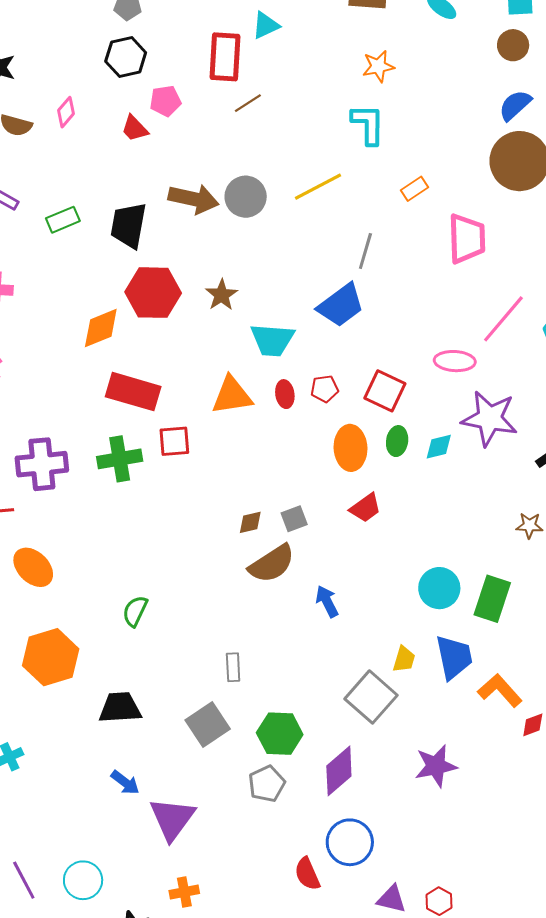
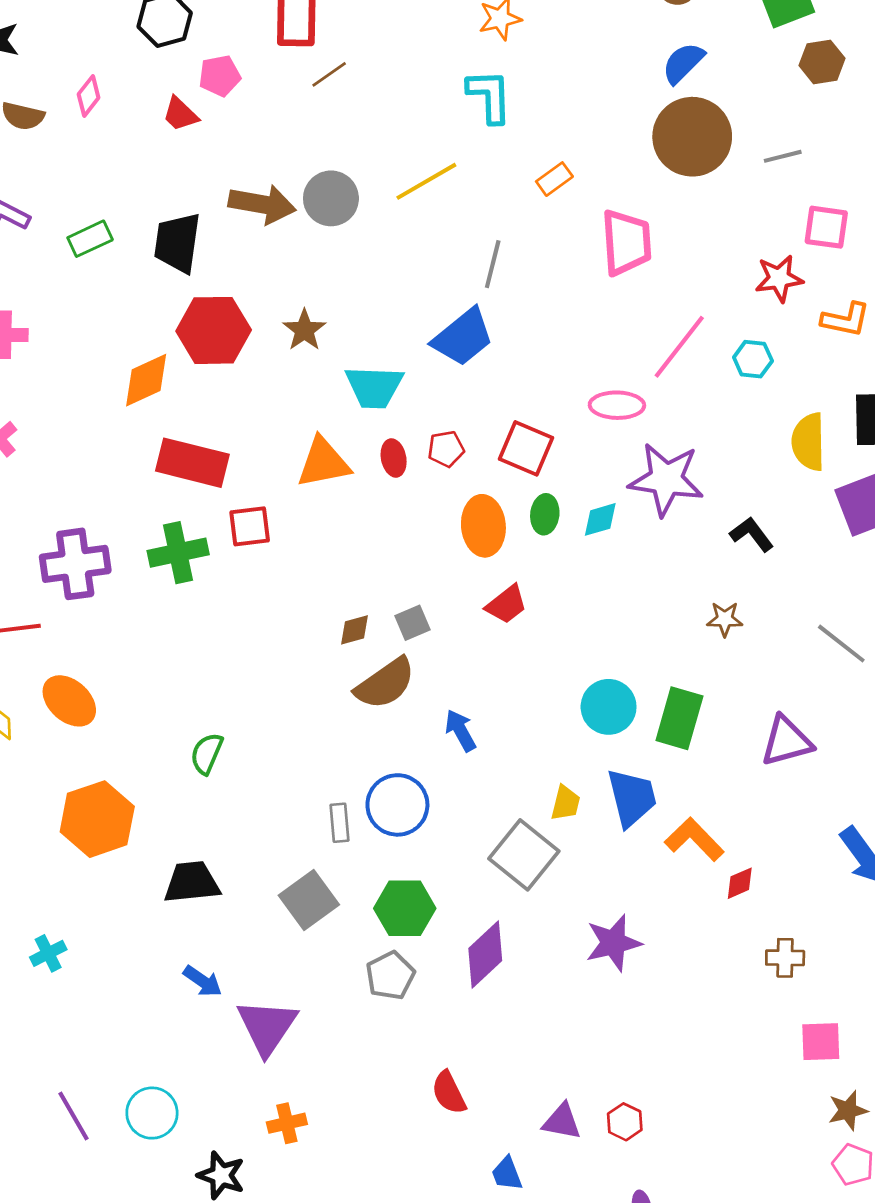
blue circle: (350, 842) -> (397, 805), moved

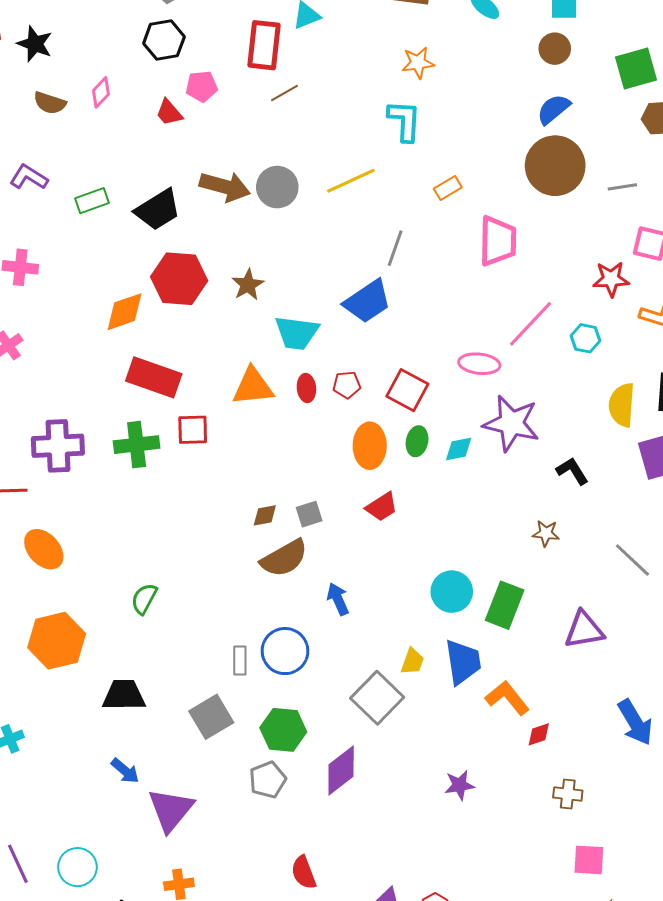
black trapezoid: (177, 243) -> (158, 210), turned -135
purple star: (613, 943) -> (460, 785), moved, size x0.7

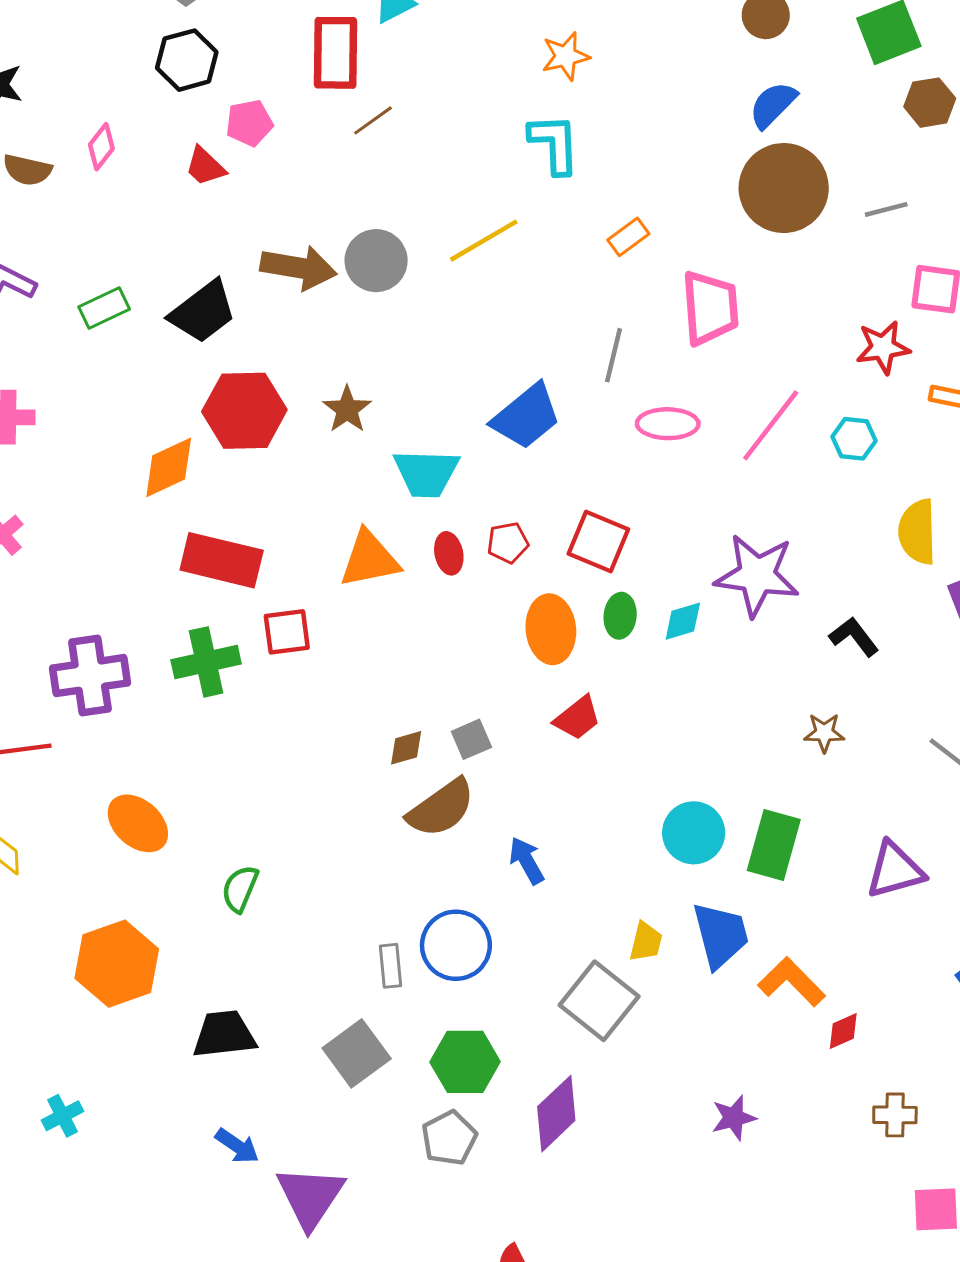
gray line: (395, 248) -> (613, 355), moved
pink ellipse: (479, 364) -> (668, 424), moved
orange ellipse: (44, 549) -> (138, 823), moved

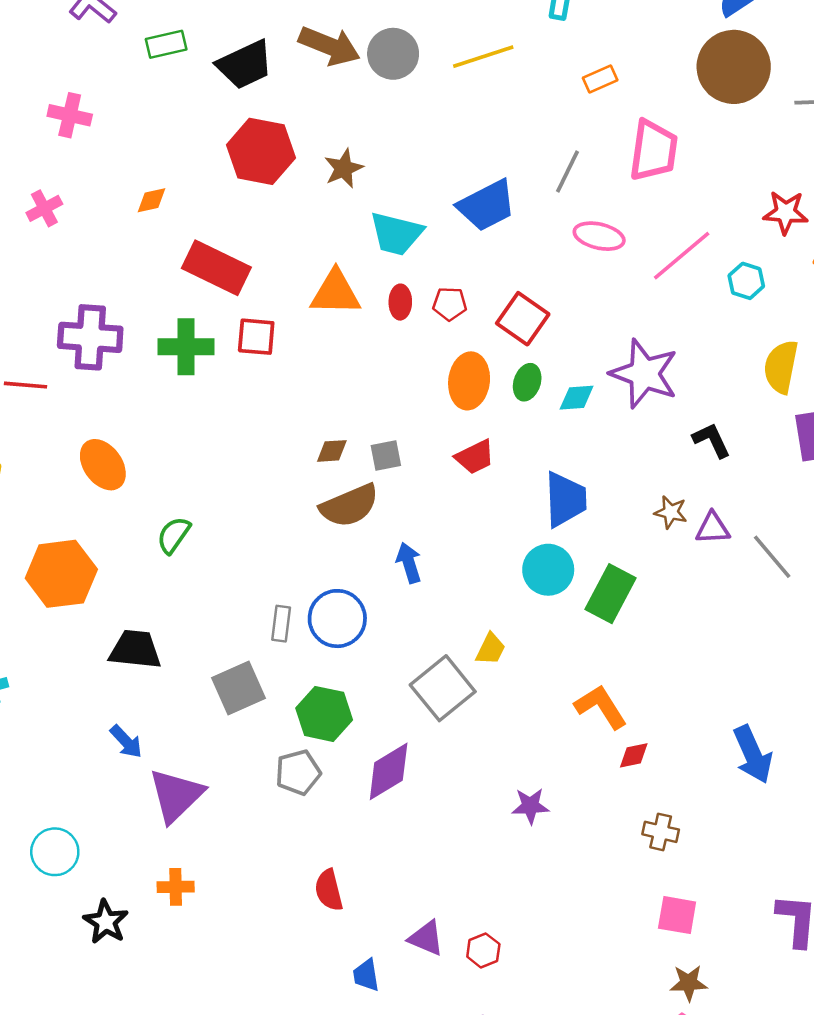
orange diamond: (169, 467) -> (152, 200), moved, size x0.6
purple triangle: (895, 870) -> (713, 528), moved, size x0.7
blue trapezoid: (721, 935) -> (565, 499), moved

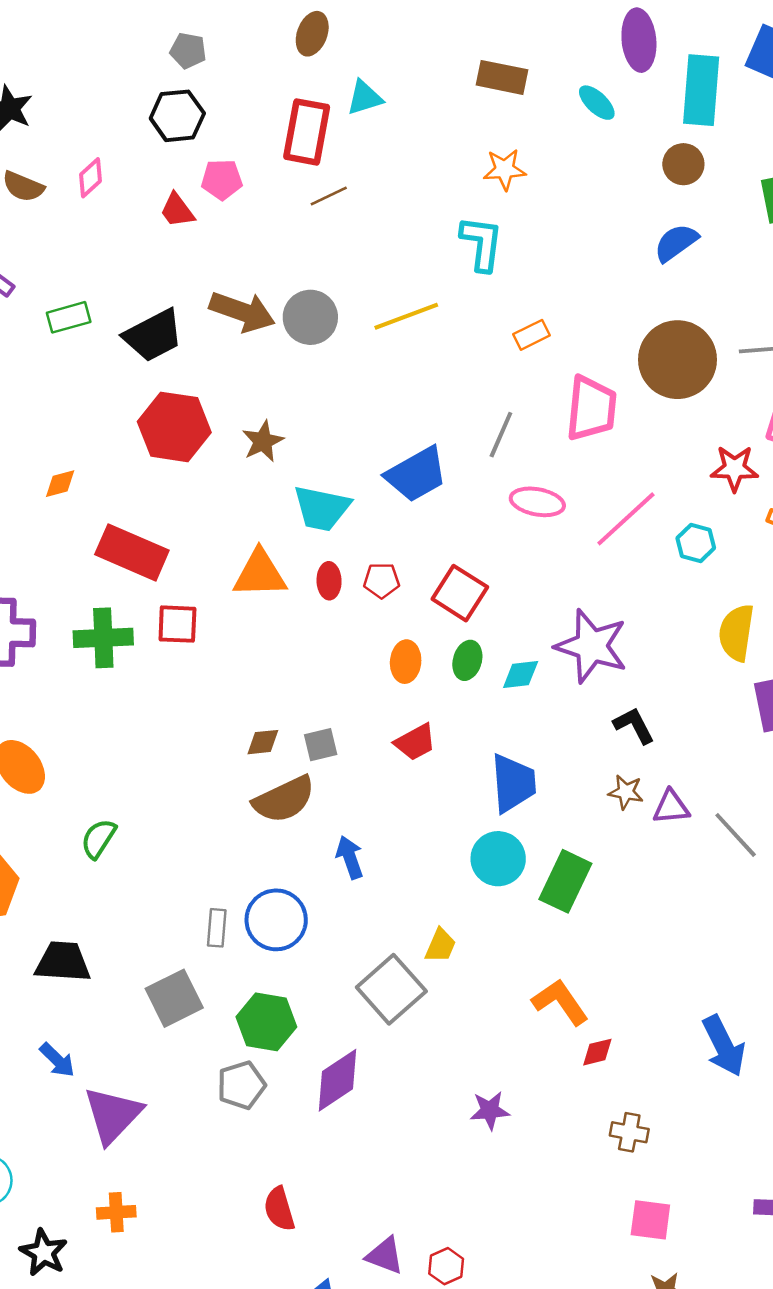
brown circle: (734, 67) -> (678, 360), moved
orange ellipse: (469, 381) -> (406, 662), size x0.7
black L-shape: (712, 440) -> (634, 725), moved

